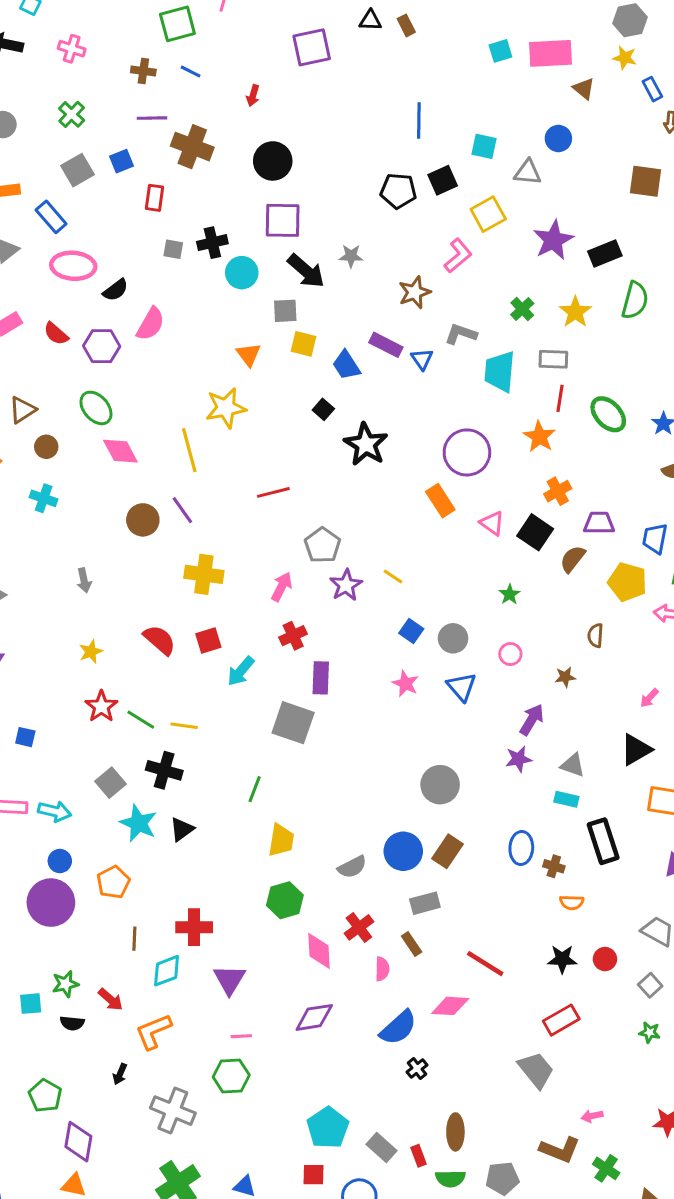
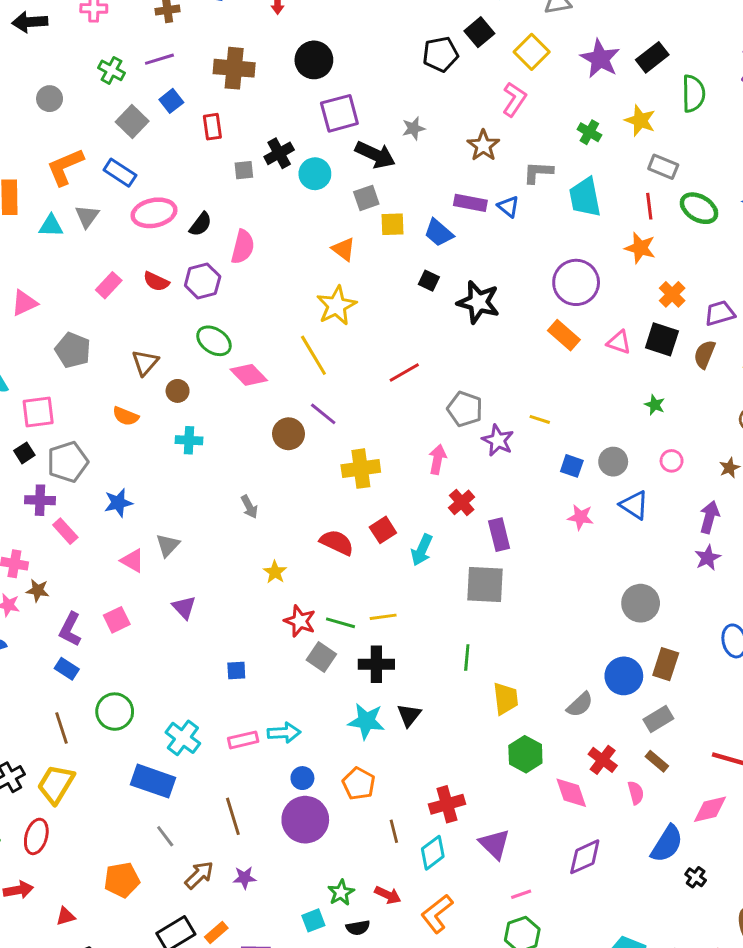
purple line: (152, 118) -> (159, 59), moved
gray rectangle: (553, 359) -> (663, 167), moved, turned 36
gray square: (111, 783) -> (321, 657), moved

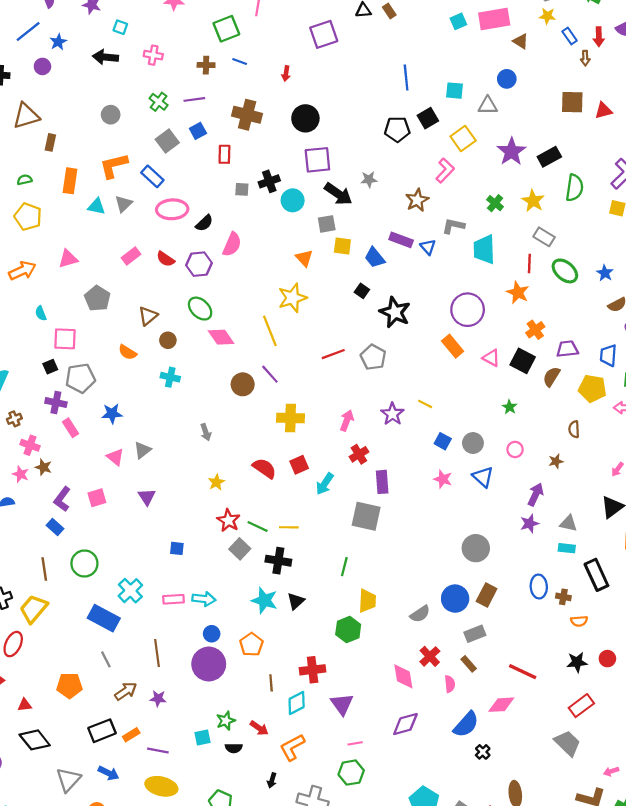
gray pentagon: (465, 409) -> (373, 357), moved
green hexagon: (525, 754) -> (348, 630), moved

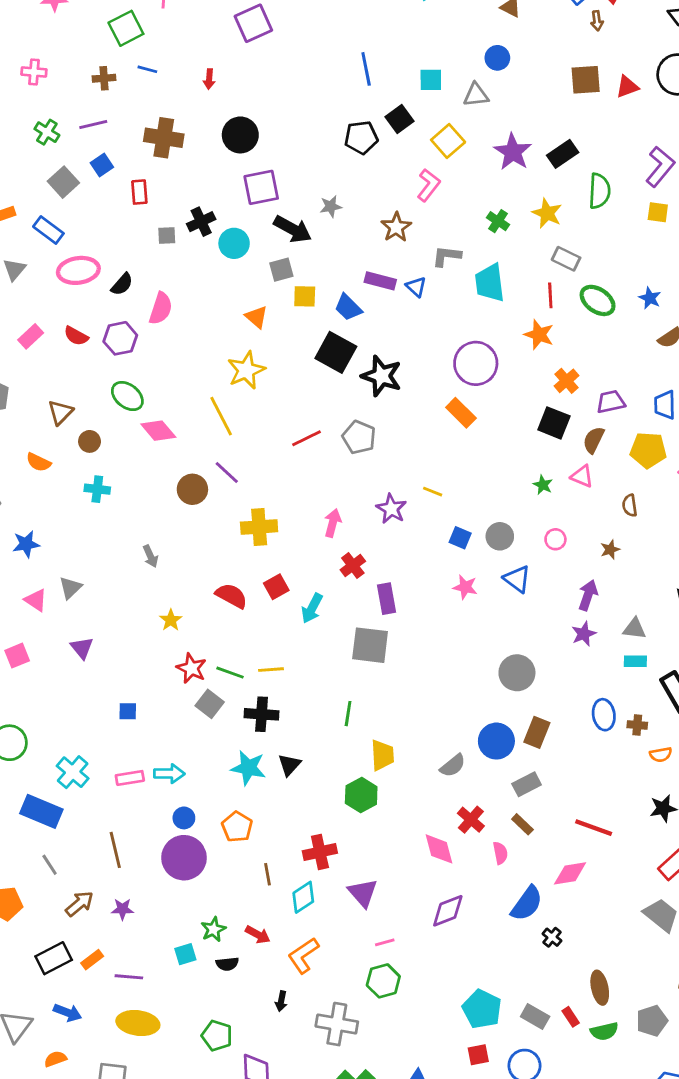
black square: (362, 291) -> (336, 352), size x2.0
pink triangle: (491, 358) -> (582, 476), moved

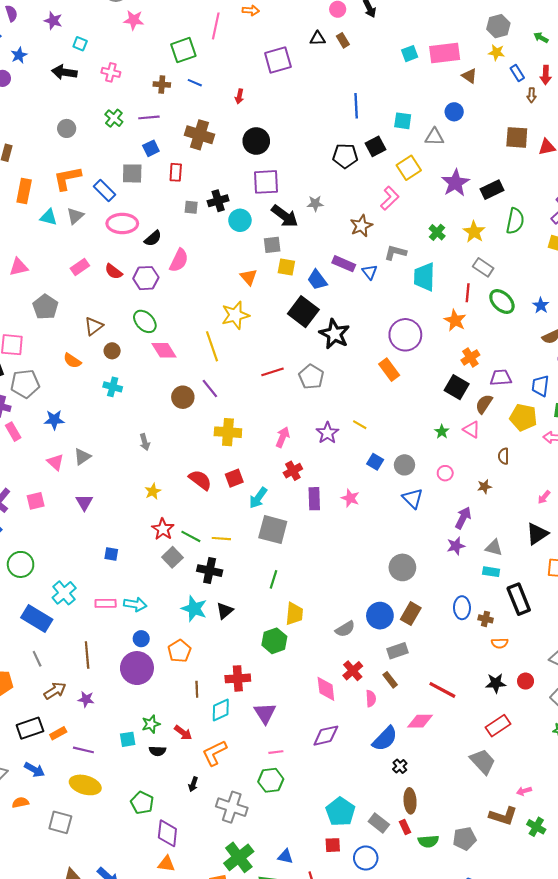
gray square: (63, 182) -> (132, 173), moved, turned 35
pink star: (465, 587) -> (350, 498), moved
gray square: (370, 645) -> (273, 530), moved
brown ellipse: (600, 988) -> (410, 801), moved

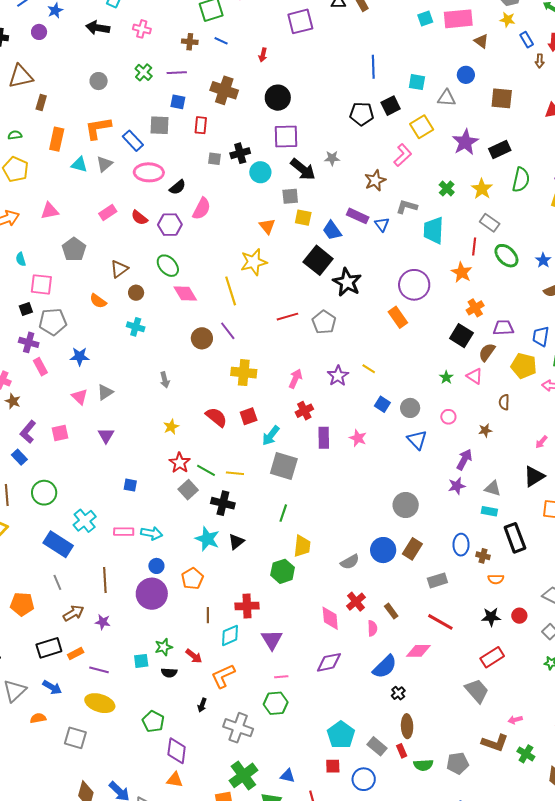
brown square: (517, 137) -> (502, 98), moved
blue square: (151, 148) -> (178, 102), turned 35
gray rectangle: (398, 651) -> (437, 580), moved

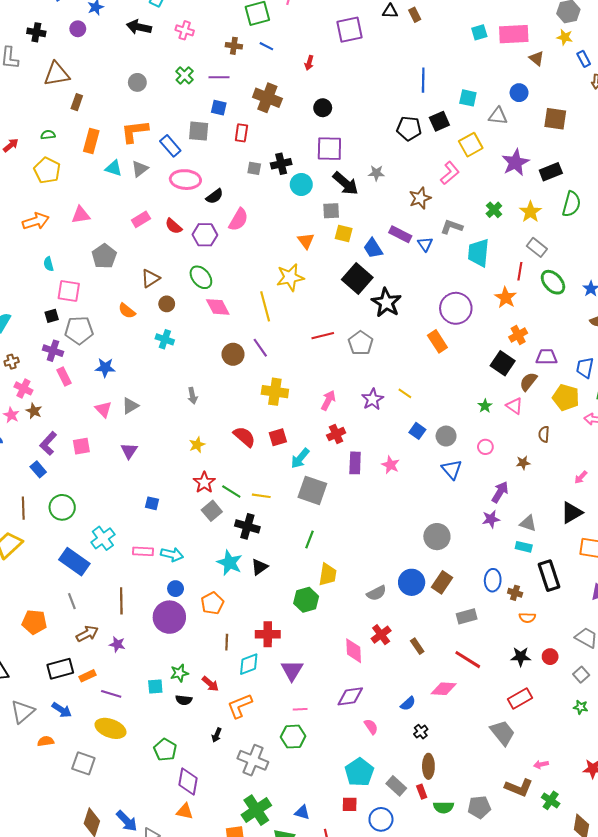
black circle: (278, 98) -> (323, 108), size x0.7
pink semicircle: (372, 628) -> (371, 727), moved, turned -35
blue semicircle: (385, 667) -> (408, 704), size x0.6

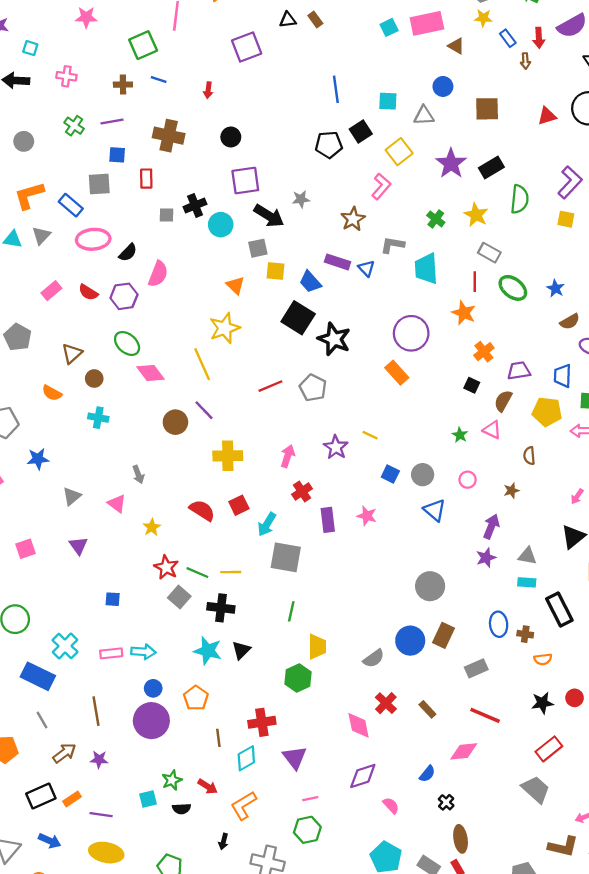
black square: (503, 363) -> (472, 385), size x0.6
pink triangle: (103, 409) -> (117, 504), moved

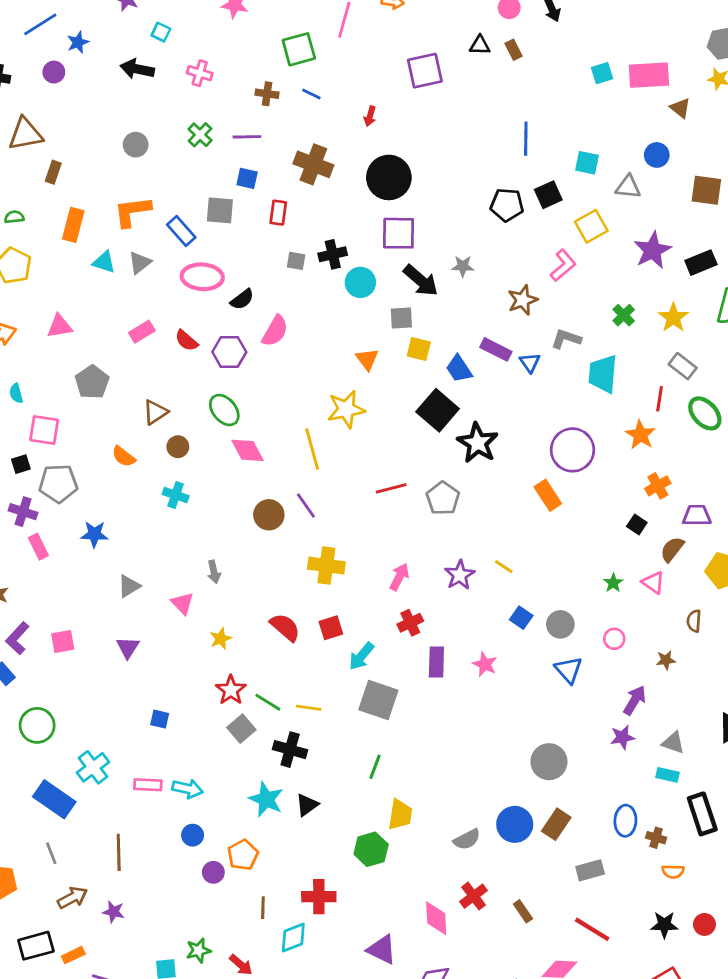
black circle: (231, 137) -> (389, 177), size x1.8
purple circle: (151, 721) -> (213, 872), moved, size x0.5
purple triangle: (295, 757) -> (382, 950), moved, turned -35

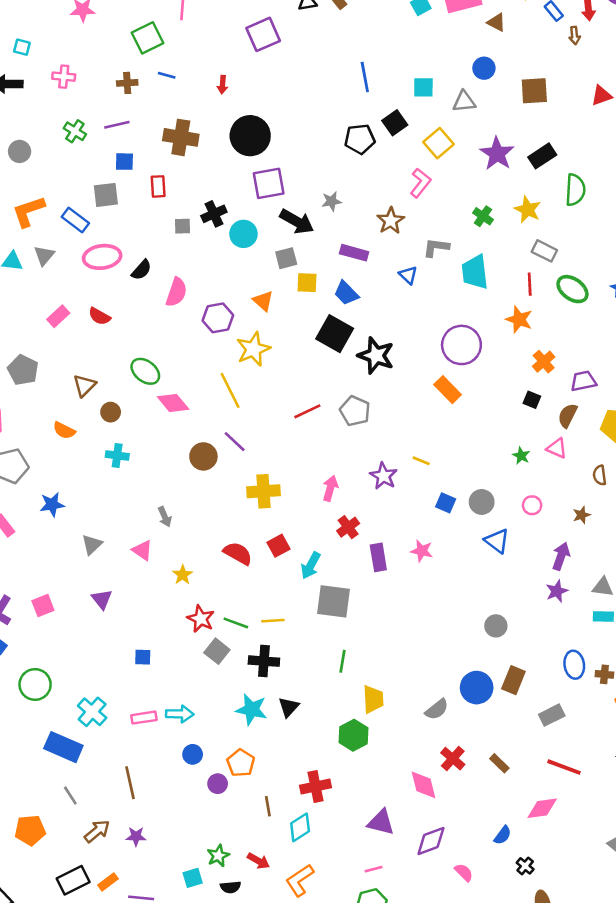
purple rectangle: (496, 349) -> (354, 253), moved
purple hexagon: (229, 352) -> (218, 318), moved
gray circle: (549, 762) -> (496, 626), size x0.7

